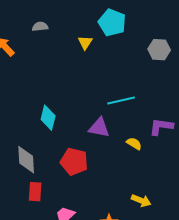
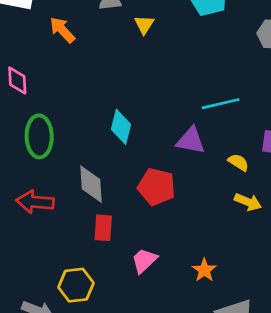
yellow triangle: (85, 43) -> (144, 24), moved
yellow arrow: (141, 201) -> (248, 202), moved

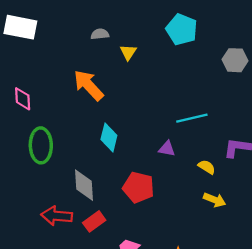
orange arrow: (62, 30) -> (89, 85), moved, size x1.4
purple triangle: (191, 140) -> (167, 149), size x0.7
red arrow: (35, 202) -> (57, 216), moved
red rectangle: (103, 228) -> (94, 221), turned 50

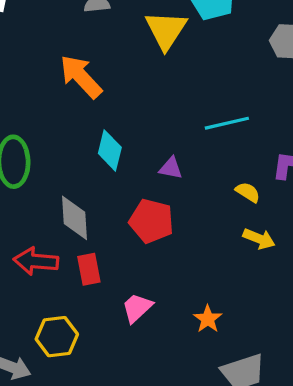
yellow triangle: (128, 52) -> (166, 30), moved, size x1.8
purple triangle: (167, 149) -> (171, 168), moved
red rectangle: (94, 221) -> (89, 269), turned -65

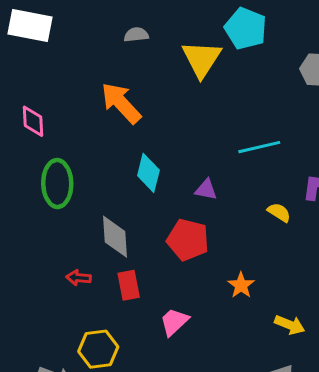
yellow arrow: (259, 239) -> (290, 325), moved
red arrow: (36, 261) -> (79, 278), size x0.6
orange star: (208, 319) -> (241, 285), moved

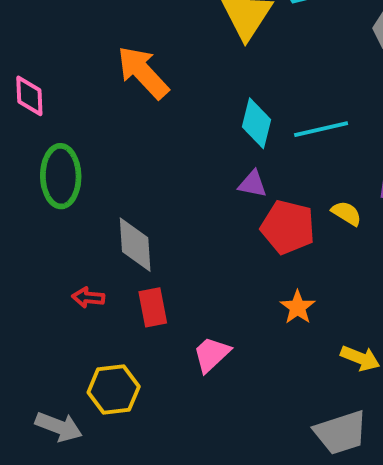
cyan diamond: (148, 173) -> (256, 123), moved
red pentagon: (188, 240) -> (288, 227), moved

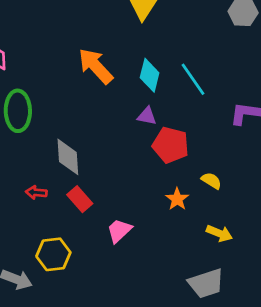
orange arrow: (143, 72) -> (96, 66), moved
cyan line: (321, 129) -> (193, 79), turned 68
yellow semicircle: (347, 213) -> (211, 181), moved
red rectangle: (153, 307) -> (80, 199), turned -30

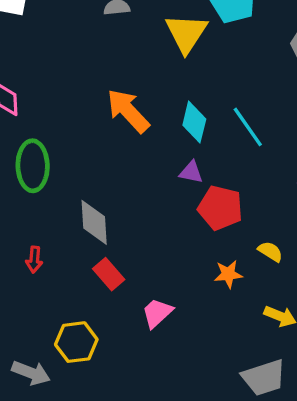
red arrow: (36, 192) -> (34, 260), moved, turned -90
orange star: (177, 199) -> (228, 274), turned 30

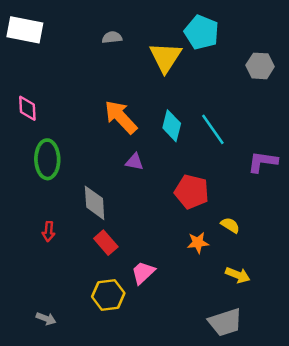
purple triangle: (191, 172) -> (134, 162), moved
yellow hexagon: (76, 342) -> (108, 295), moved
gray arrow: (31, 373) -> (46, 319), size x0.7

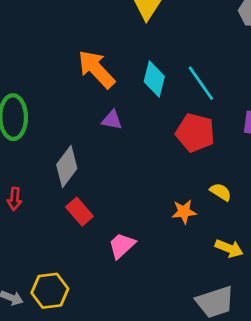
red pentagon: (192, 192) -> (195, 133), moved
gray diamond: (95, 203) -> (67, 167), turned 40
yellow hexagon: (108, 295) -> (50, 291), moved

